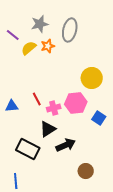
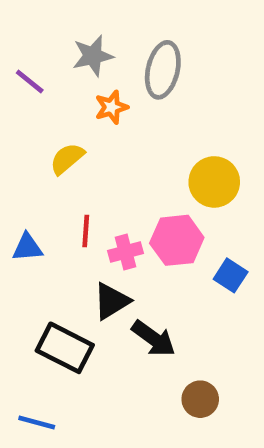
yellow semicircle: (29, 48) -> (67, 159), moved
red line: (37, 99) -> (86, 231), turned 32
black arrow: (66, 145) -> (153, 338), turned 60
blue line: (16, 181) -> (37, 423), turned -70

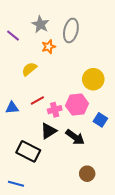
gray star: (93, 56) -> (40, 24), turned -30
red line: (86, 231) -> (37, 101), turned 56
black arrow: (153, 338) -> (75, 137), moved

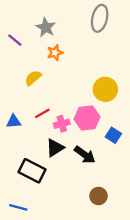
gray ellipse: (71, 30) -> (100, 18), moved

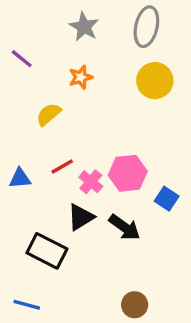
gray star: (46, 27) -> (84, 27), moved
yellow circle: (105, 89) -> (155, 81), moved
pink cross: (62, 124) -> (91, 182), turned -35
brown circle: (98, 196) -> (135, 305), moved

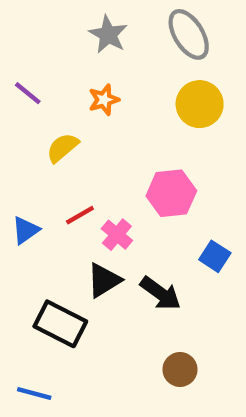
gray ellipse: (146, 27) -> (189, 34), turned -45
purple line: (22, 59) -> (28, 93), moved
pink hexagon: (128, 173) -> (171, 193), moved
blue triangle: (20, 178) -> (26, 230), turned -30
brown circle: (135, 305) -> (180, 369), moved

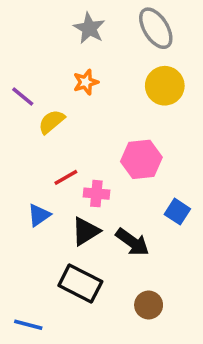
purple line: (28, 93) -> (23, 97), moved
blue triangle: (26, 230) -> (39, 215), moved
pink cross: (117, 235) -> (96, 194), turned -35
black rectangle: (60, 324) -> (80, 283), moved

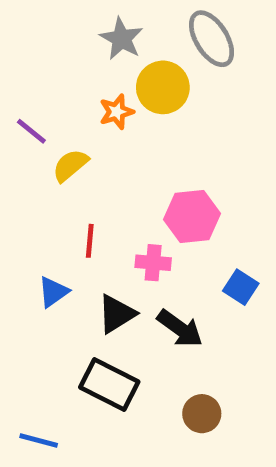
yellow circle: (165, 86) -> (163, 87), moved
red line: (66, 177) -> (90, 241), turned -55
pink cross: (96, 194) -> (153, 263), moved

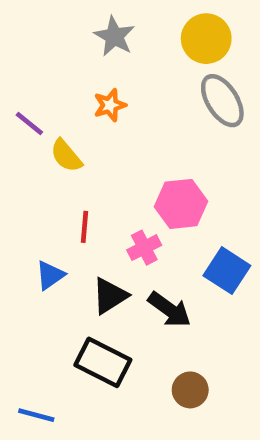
gray ellipse: (212, 39) -> (222, 101), moved
yellow circle: (163, 87) -> (206, 39), moved
yellow semicircle: (70, 165) -> (66, 156), turned -90
pink cross: (153, 263) -> (144, 248), turned -32
blue square: (241, 287) -> (227, 271), size x1.4

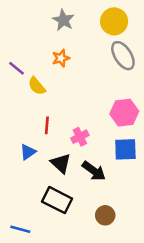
pink hexagon: (181, 204) -> (124, 113), moved
blue square: (227, 271) -> (125, 149), turned -35
black triangle: (110, 296) -> (61, 163), turned -45

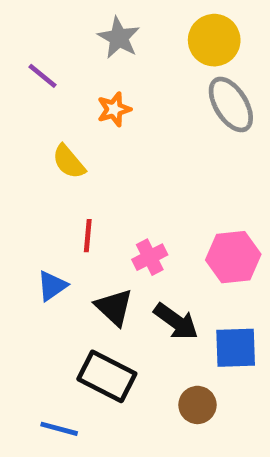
purple line: (16, 68) -> (42, 76), moved
pink hexagon: (124, 113) -> (233, 257), moved
blue square: (125, 149) -> (236, 348), moved
blue line: (20, 229) -> (59, 429), moved

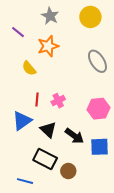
gray ellipse: (231, 105) -> (97, 61), moved
orange star: (114, 109) -> (48, 46), size x1.5
pink cross: (150, 257) -> (58, 101), moved
blue triangle: (52, 286) -> (22, 121), size x1.5
brown circle: (197, 405) -> (68, 171), moved

